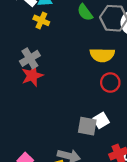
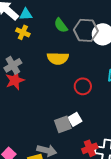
yellow semicircle: (102, 55) -> (58, 58), moved
gray square: (87, 126) -> (63, 124), turned -30

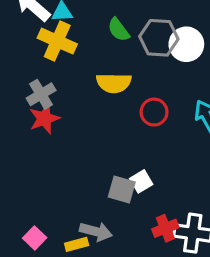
yellow cross: (23, 32) -> (57, 41), size x1.6
red circle: (83, 86) -> (154, 112), moved
gray square: (63, 124) -> (122, 190), turned 36

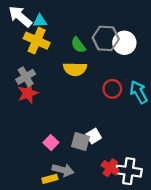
green semicircle: (119, 30) -> (78, 45), moved
red circle: (154, 112) -> (112, 89), moved
red cross: (165, 228) -> (110, 168), turned -35
pink square: (35, 238) -> (51, 143), moved

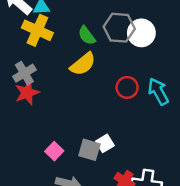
yellow semicircle: (75, 69) -> (83, 64), turned -40

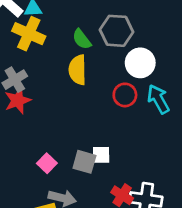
white circle: (141, 33) -> (140, 63), moved
yellow semicircle: (83, 64) -> (78, 70), turned 128
white square: (105, 143) -> (101, 155), turned 30

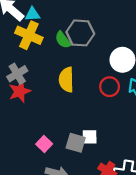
gray hexagon: (117, 31) -> (80, 33), moved
green semicircle: (82, 39) -> (63, 40), moved
yellow semicircle: (78, 70) -> (66, 80), moved

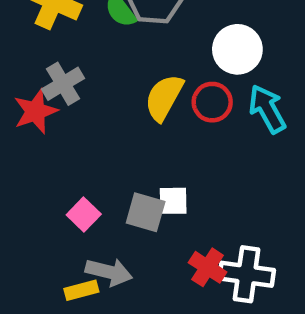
gray cross: (17, 74) -> (63, 84), moved
yellow semicircle: (66, 80) -> (164, 98), moved, turned 30

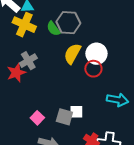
white circle: (237, 49) -> (96, 54), moved
yellow semicircle: (164, 98) -> (72, 54), moved
cyan arrow: (267, 109) -> (118, 100), moved, turned 130

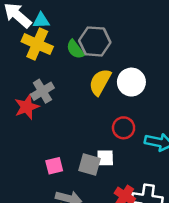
red circle: (93, 69) -> (124, 128), moved
pink square: (37, 118) -> (54, 166), turned 32

